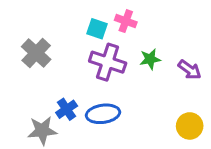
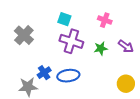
pink cross: (126, 21) -> (105, 20), moved
green star: (150, 59) -> (101, 48), moved

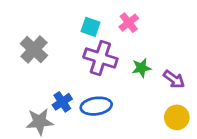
pink cross: (105, 20) -> (129, 23), moved, turned 32
purple arrow: (126, 46) -> (174, 79), moved

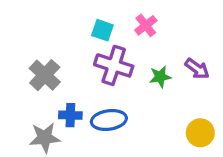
gray cross: (34, 50) -> (45, 75), moved
purple arrow: (174, 79) -> (197, 69), moved
blue cross: (62, 102) -> (70, 115), turned 36

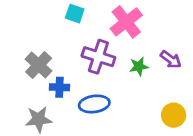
pink cross: (146, 25) -> (126, 22), size x1.6
cyan square: (102, 30) -> (75, 14), moved
blue cross: (70, 115) -> (59, 87), moved

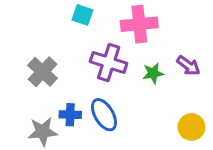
pink cross: (126, 22) -> (139, 24), turned 32
blue cross: (59, 87) -> (70, 115), moved
blue ellipse: (94, 104) -> (104, 115), turned 68

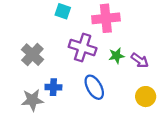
purple arrow: (188, 66) -> (140, 60), moved
blue ellipse: (104, 115) -> (94, 87), moved

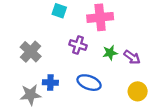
purple cross: (83, 48) -> (78, 45), size x0.7
blue ellipse: (94, 87) -> (89, 83), turned -40

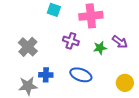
purple arrow: (132, 57) -> (120, 42), moved

